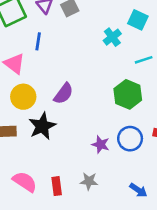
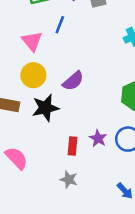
gray star: (89, 181) -> (69, 179), moved
red rectangle: (57, 186) -> (72, 146), moved

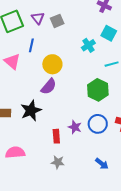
yellow circle: (33, 75) -> (52, 64), moved
pink semicircle: (16, 158) -> (15, 152), turned -42

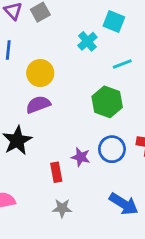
purple semicircle: (49, 86) -> (38, 105), turned -144
blue arrow: (102, 164) -> (124, 204), size x1.5

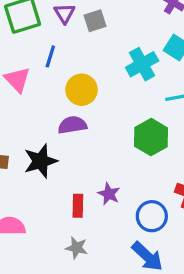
cyan cross: (87, 41) -> (142, 64), size x1.4
blue circle: (112, 149) -> (152, 216), moved

